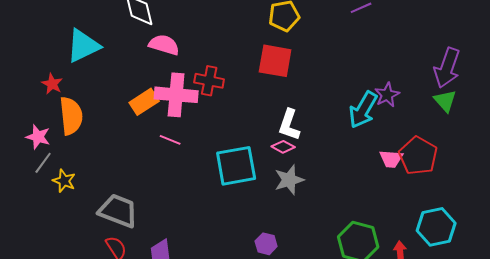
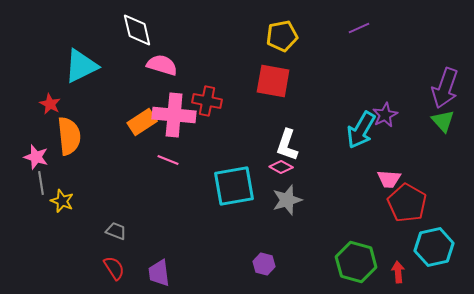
red pentagon: (418, 156) -> (407, 203), moved
gray line: (43, 163) -> (41, 183), turned -45
gray trapezoid: (118, 211) -> (116, 231), size x0.5

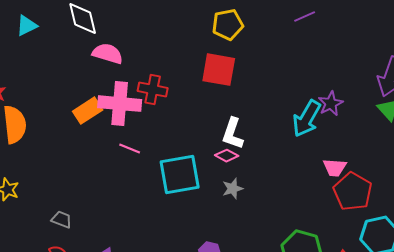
cyan triangle: (81, 66) -> (27, 26), moved, size x0.6
pink line: (168, 160) -> (130, 149), moved
gray star: (287, 200) -> (233, 189), size x0.7

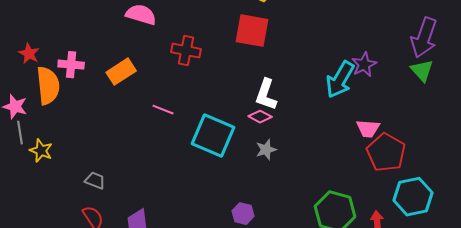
pink cross: (120, 104) -> (71, 65), moved, size x0.6
cyan square: (180, 175) -> (213, 136), turned 33

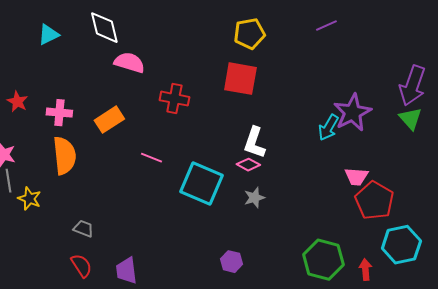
purple star: (364, 65) -> (352, 113), size x1.5
cyan arrow: (340, 80) -> (328, 128), size x0.7
orange semicircle: (48, 86) -> (64, 156), moved

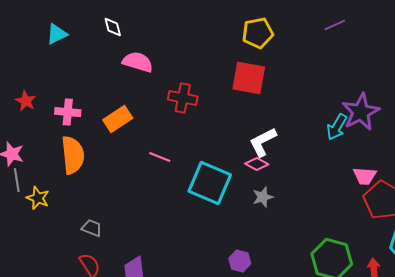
white diamond: (104, 28) -> (113, 27), size x0.6
white L-shape: (254, 143) -> (263, 142), turned 44

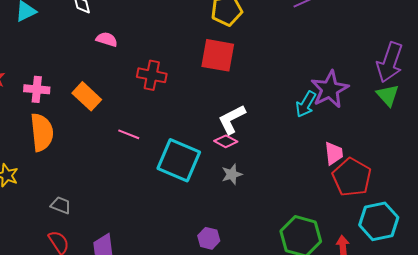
pink semicircle: (138, 62) -> (107, 39), size x0.7
orange rectangle: (118, 119) -> (87, 96), turned 76
pink trapezoid: (365, 176) -> (334, 153), turned -100

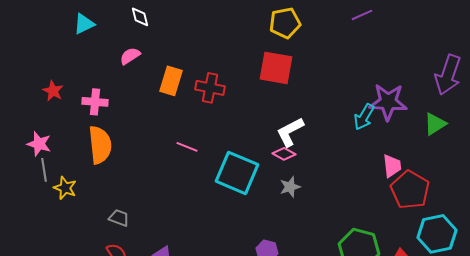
pink semicircle: (107, 39) -> (130, 56), moved, turned -50
purple star: (330, 89) -> (388, 102), turned 30
green triangle: (388, 95) -> (435, 124), moved, turned 40
orange rectangle: (87, 96) -> (171, 81), moved, turned 64

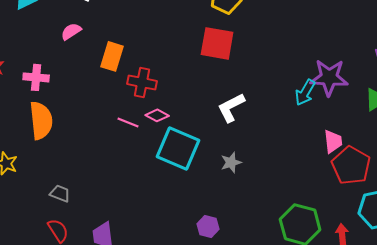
red cross: (210, 88) -> (142, 82), moved
pink diamond: (284, 154) -> (157, 115), moved

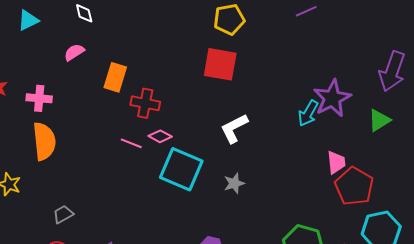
purple star: (329, 77) -> (332, 98), turned -30
gray trapezoid: (60, 193) -> (63, 214), turned -50

